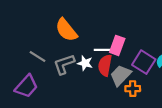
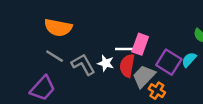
orange semicircle: (66, 30) -> (58, 28), moved, turned -40
gray L-shape: (64, 64) -> (83, 64), turned 80
orange cross: (133, 89) -> (157, 91), turned 32

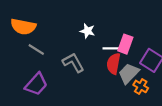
orange semicircle: (58, 28) -> (23, 27), moved
gray line: (55, 56) -> (36, 49), moved
white star: (106, 63) -> (87, 31), moved

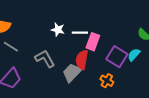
white line: (111, 48) -> (80, 33), moved
gray trapezoid: (129, 73) -> (72, 73), moved

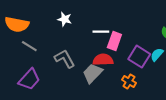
white star: (58, 30) -> (65, 19), moved
red semicircle: (82, 60) -> (103, 60), turned 78

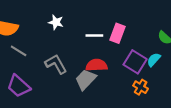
pink rectangle: (114, 41) -> (117, 33), moved
purple trapezoid: (29, 79) -> (19, 86), turned 90
orange cross: (129, 81) -> (141, 87), moved

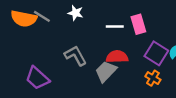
pink rectangle: (117, 33) -> (138, 24), turned -36
gray line: (19, 51) -> (42, 16), moved
orange cross: (141, 87) -> (153, 78), moved

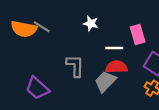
white star: (75, 13) -> (91, 23), moved
white line: (115, 26) -> (114, 48), moved
gray L-shape: (75, 56) -> (75, 66), turned 30

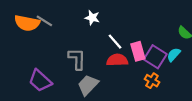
pink rectangle: (138, 35) -> (138, 51), moved
white line: (114, 48) -> (115, 42), turned 49
gray trapezoid: (105, 81) -> (88, 85), moved

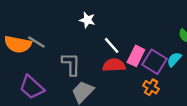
gray line: (44, 21) -> (36, 42), moved
orange semicircle: (27, 23) -> (18, 44), moved
pink rectangle: (138, 51) -> (136, 56), turned 42

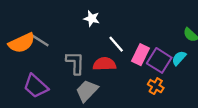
orange semicircle: (18, 44) -> (22, 43), turned -36
red semicircle: (114, 65) -> (104, 64), moved

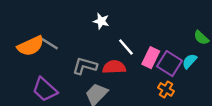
gray L-shape: (75, 63) -> (85, 66), turned -75

